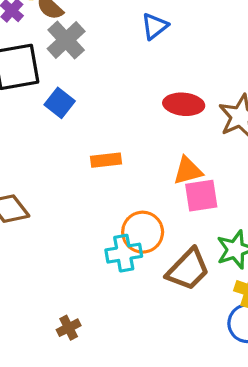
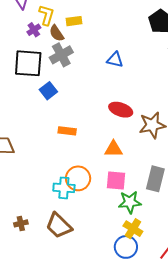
blue triangle: (155, 26) -> (115, 60), turned 36
pink square: (201, 196) -> (116, 181), moved
brown trapezoid: (188, 269) -> (59, 226), moved, turned 76

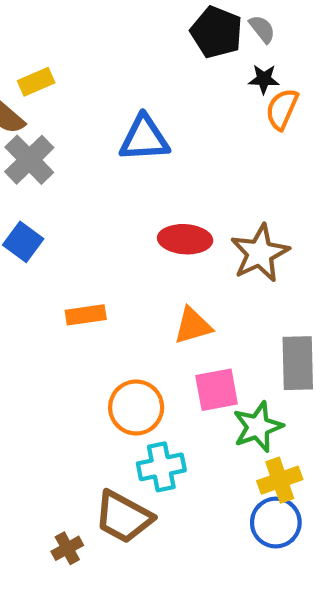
blue triangle: (115, 60) -> (144, 138), size x1.4
cyan cross: (64, 188) -> (161, 467), moved
brown cross: (21, 223) -> (67, 548), moved
yellow cross: (133, 229) -> (280, 480), turned -36

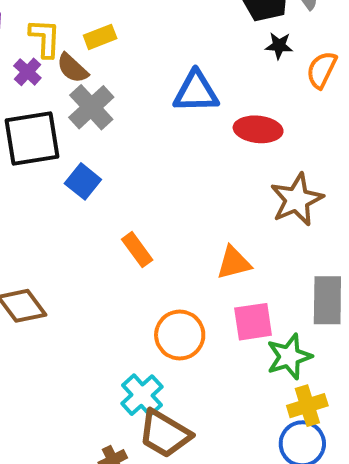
black star: (264, 79) -> (279, 46), moved
red ellipse: (185, 239) -> (258, 129), moved
orange rectangle: (86, 315) -> (137, 250), turned 60
cyan cross: (161, 467) -> (142, 395), moved, turned -33

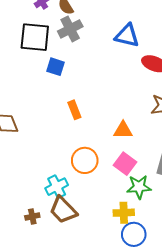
blue square: (83, 181) -> (56, 67), turned -36
pink square: (253, 322) -> (125, 164), turned 30
yellow cross: (307, 406) -> (124, 213), moved

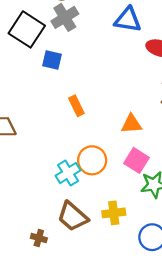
black square: (35, 37) -> (27, 29), turned 32
cyan cross: (57, 187) -> (68, 173), moved
yellow cross: (124, 213) -> (114, 213), moved
brown cross: (32, 217) -> (39, 238), moved, turned 32

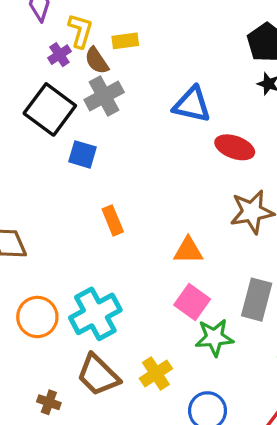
orange circle: (92, 160) -> (37, 317), moved
cyan cross: (68, 173) -> (95, 314), size x1.4
yellow cross: (114, 213) -> (156, 373), turned -30

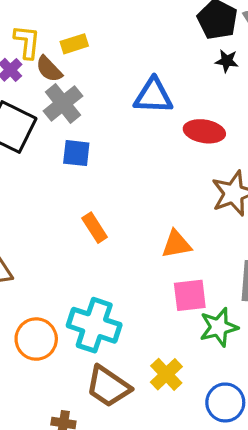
blue square: (83, 154) -> (76, 153), moved
pink square: (192, 302) -> (190, 295), turned -32
cyan cross: (95, 314) -> (94, 325), turned -33

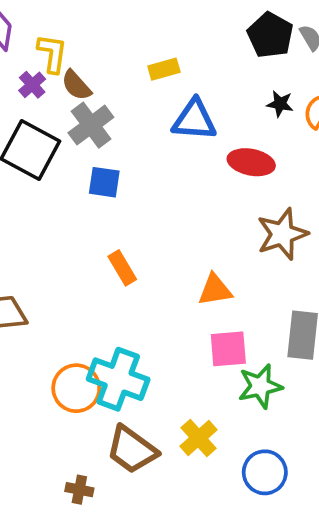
yellow rectangle: (74, 44) -> (164, 69), moved
black star: (227, 61) -> (280, 104), moved
orange circle: (36, 339) -> (76, 388), moved

